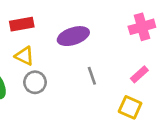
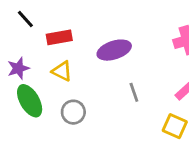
gray circle: (35, 82) -> (73, 112), moved

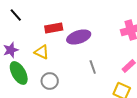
red rectangle: (59, 37) -> (54, 28), moved

